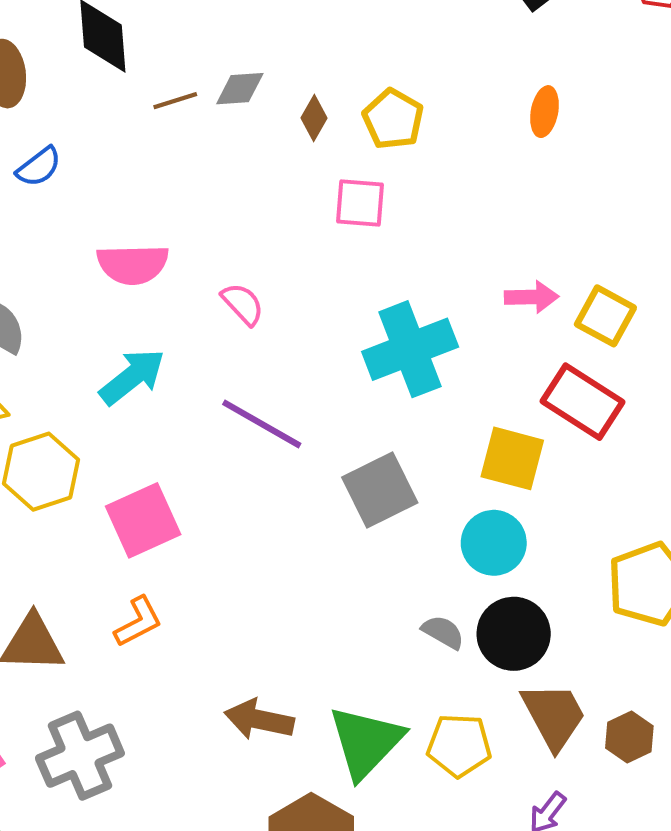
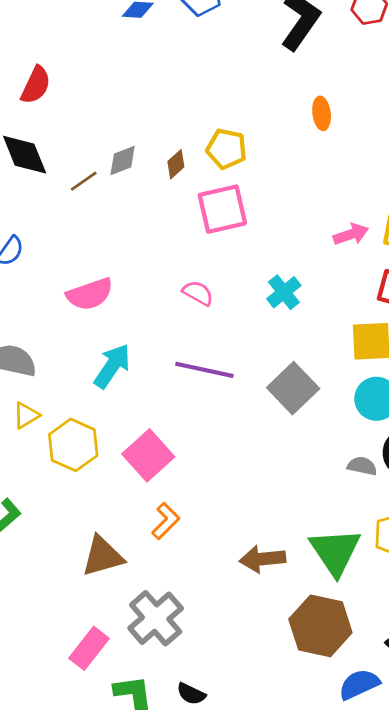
brown diamond: (314, 118) -> (176, 164), turned 36
pink square: (360, 203) -> (222, 209), size x1.4
pink semicircle: (243, 304) -> (198, 293), moved
cyan cross: (410, 349) -> (284, 292), size x0.6

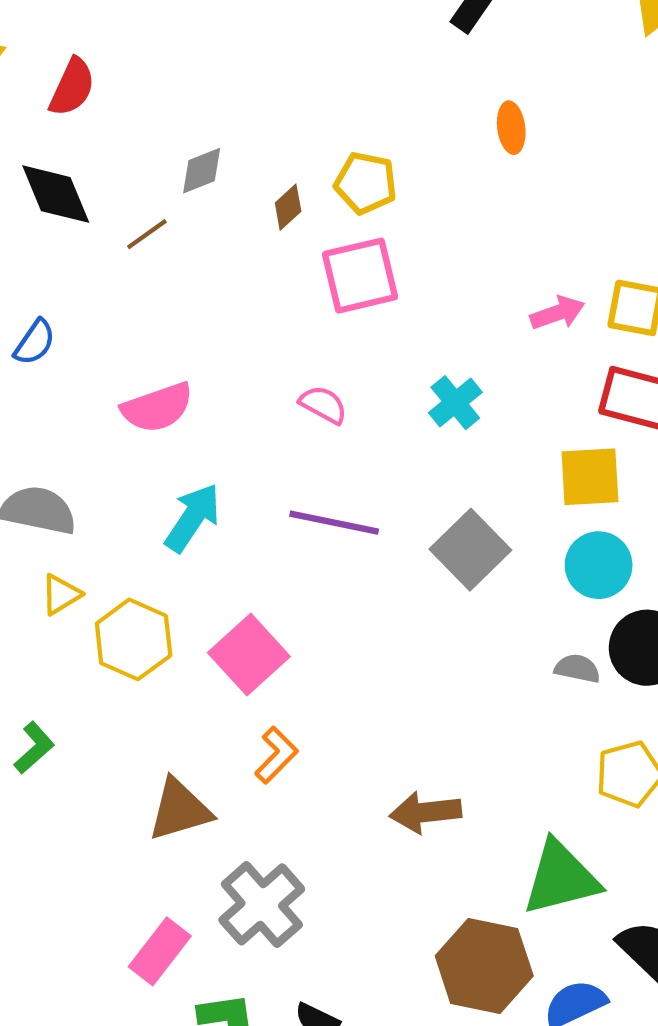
gray diamond: (123, 160) -> (202, 171), moved
green triangle: (335, 552) -> (561, 878), moved, turned 50
brown hexagon: (320, 626) -> (484, 966), moved

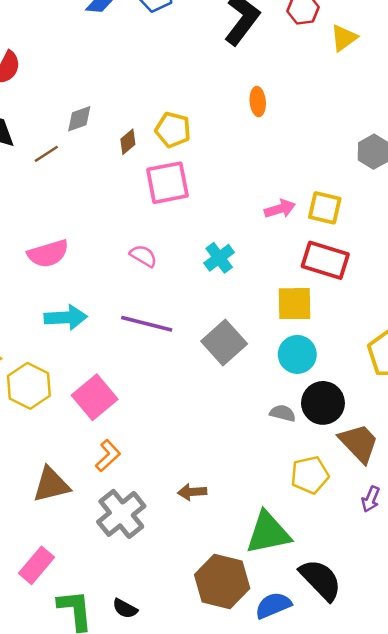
cyan arrow: (193, 518) -> (66, 317), turned 51
brown arrow: (425, 812) -> (192, 492), size x0.7
gray cross: (262, 904) -> (121, 514), moved

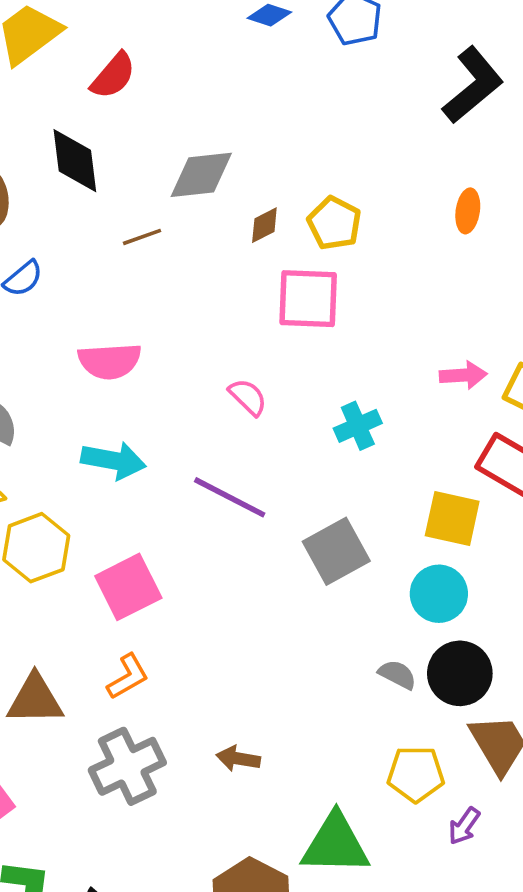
gray diamond: (79, 119) -> (201, 175), size x1.5
brown line: (46, 154) -> (142, 237), moved
purple arrow: (371, 499) -> (464, 826), moved

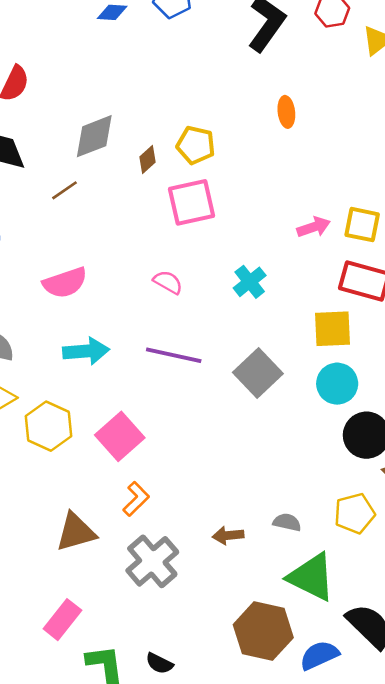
gray semicircle: (397, 675) -> (287, 522), moved
green triangle: (335, 844) -> (311, 577), turned 40

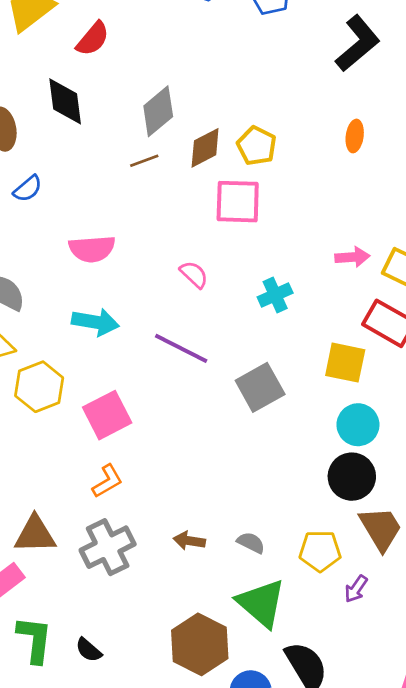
gray diamond: (94, 136) -> (158, 111), turned -33
brown diamond: (148, 159) -> (205, 148), size x1.5
brown line: (65, 190) -> (144, 161), moved
cyan circle: (337, 384) -> (358, 425), moved
brown triangle: (76, 532) -> (35, 534), moved

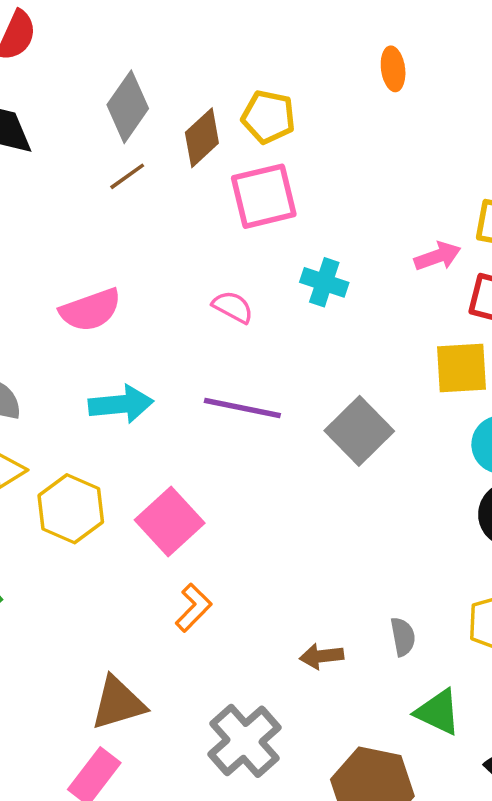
pink arrow: (352, 257) -> (438, 256), moved
cyan cross: (275, 295) -> (324, 282), moved, turned -32
gray semicircle: (251, 543) -> (403, 637), turned 68
gray cross: (108, 547) -> (245, 741), moved
green triangle: (261, 603) -> (438, 712), size x0.7

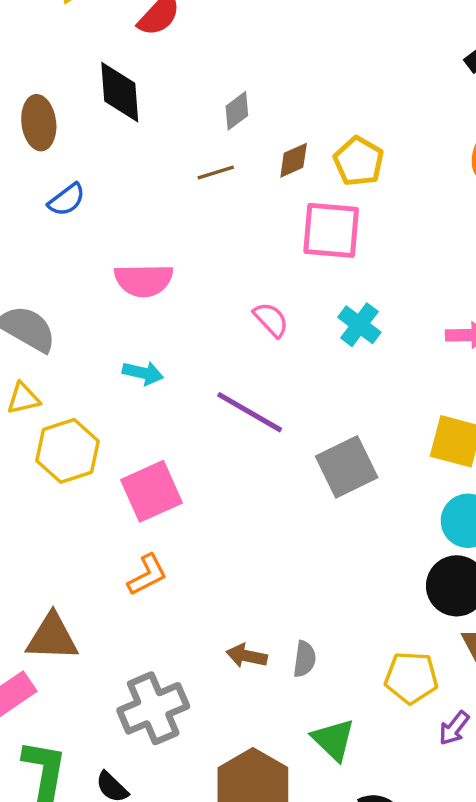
gray diamond: (128, 107) -> (237, 111), size x0.6
brown diamond: (202, 138) -> (294, 160), size x0.7
cyan arrow: (121, 404) -> (143, 373), size x0.7
gray semicircle: (403, 637) -> (305, 659), moved

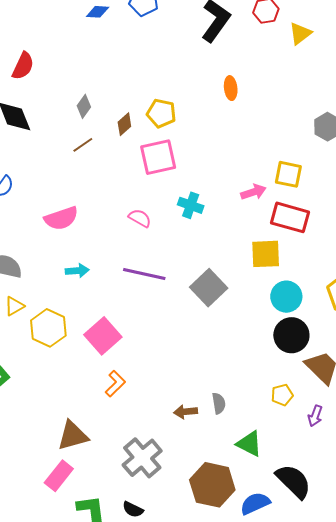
yellow pentagon: (411, 678) -> (282, 395), size x0.7

